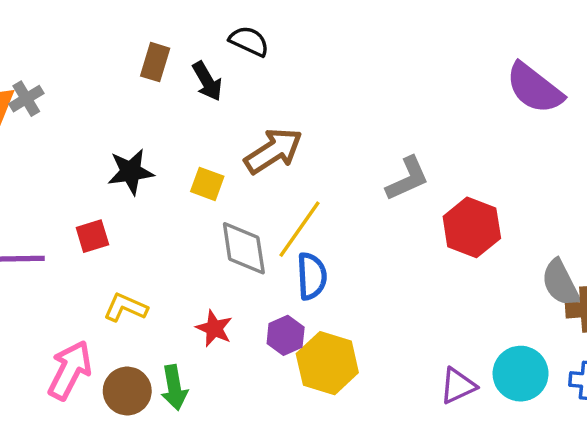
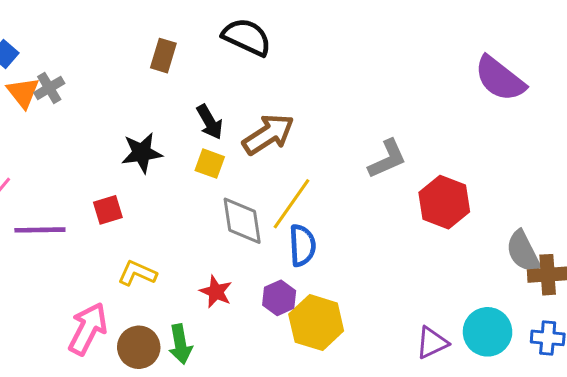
black semicircle: (249, 41) -> (247, 37), size x1.4
black arrow: (207, 81) -> (210, 122), moved

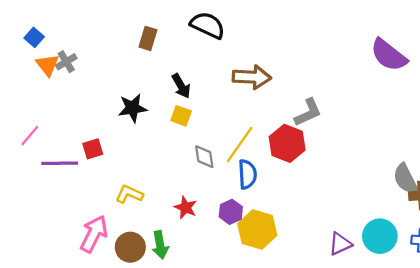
brown arrow: (268, 134) -> (252, 77), moved, turned 36
red hexagon: (444, 202) -> (287, 143), moved
red square: (108, 210) -> (93, 149), moved
gray diamond: (242, 221) -> (204, 157), size x0.7

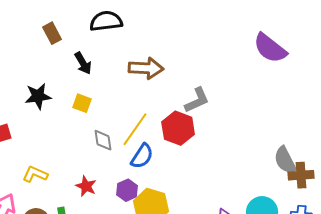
black semicircle: (208, 25) -> (106, 21), turned -32
brown rectangle: (148, 38) -> (52, 33), turned -45
black arrow: (181, 86) -> (83, 63), moved
blue semicircle: (247, 174) -> (142, 156), turned 36

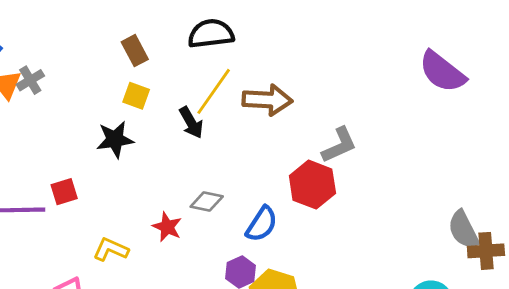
black arrow: (83, 63) -> (191, 123), moved
yellow square: (82, 103) -> (136, 96), moved
yellow line: (135, 129) -> (214, 91), moved
gray diamond: (103, 140) -> (207, 202), turned -70
red star: (86, 186) -> (167, 227), moved

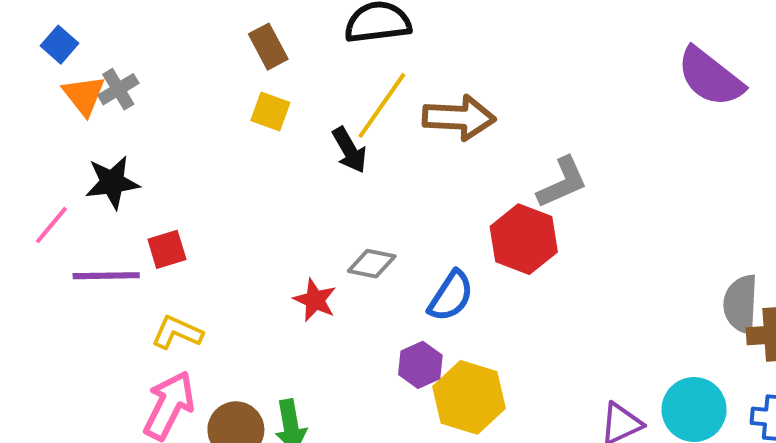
black star: (115, 139) -> (112, 182), moved
gray semicircle: (463, 230) -> (741, 304), turned 30
yellow L-shape: (111, 249) -> (177, 332), moved

